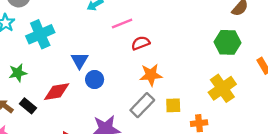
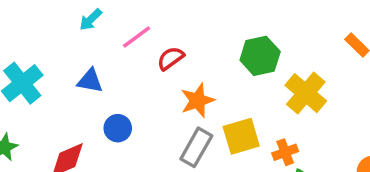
green hexagon: (228, 42) -> (260, 56), moved
blue triangle: (80, 60) -> (90, 81), moved, turned -36
yellow square: (173, 105) -> (241, 136), size x1.5

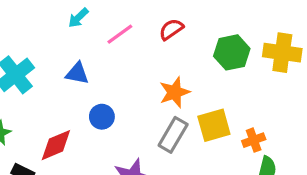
red semicircle: (171, 58) -> (171, 29), moved
yellow cross: (306, 93) -> (282, 53), moved, turned -33

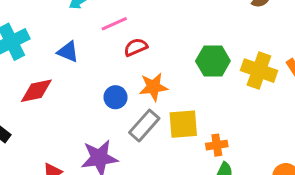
red semicircle: (171, 29) -> (136, 47), moved
blue circle: (102, 117) -> (115, 97), moved
red diamond: (56, 145) -> (36, 91), moved

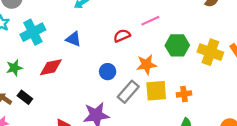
pink line: (114, 24) -> (150, 21), moved
orange star: (153, 87) -> (146, 65), moved
orange cross: (217, 145) -> (184, 94), moved

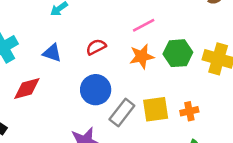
red semicircle: (122, 36) -> (96, 47), moved
orange star: (146, 65) -> (142, 56), moved
blue circle: (108, 72) -> (96, 90), size x1.5

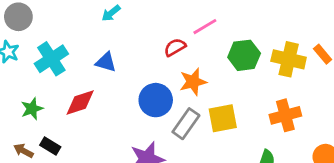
red semicircle: (96, 47) -> (175, 47), moved
orange star: (142, 56) -> (193, 82), moved
orange cross: (189, 111) -> (285, 115), moved, size x1.5

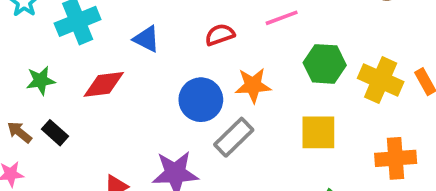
red semicircle: (175, 47) -> (220, 35), moved
orange cross: (285, 115) -> (396, 158), moved
yellow square: (223, 118) -> (318, 132), moved

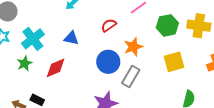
green star: (41, 81) -> (25, 63), moved

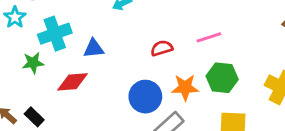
green hexagon: (167, 25) -> (222, 78), moved
blue triangle: (71, 38) -> (94, 48), moved, turned -35

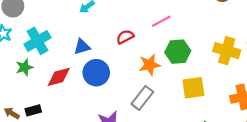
blue triangle: (94, 48) -> (82, 47), moved
blue circle: (145, 97) -> (96, 73), moved
black rectangle: (34, 117) -> (33, 110), turned -49

